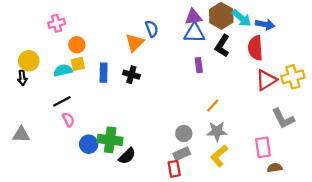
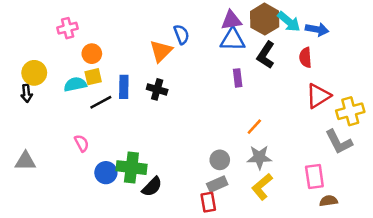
red semicircle: (255, 48) -> (305, 57), size x0.7
yellow cross: (293, 77) -> (350, 111), moved
black line: (62, 101) -> (101, 102), moved

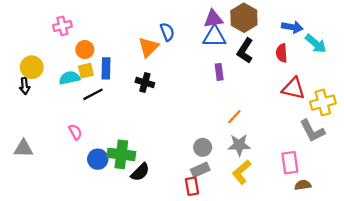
cyan arrow: (289, 22) -> (316, 44), moved
blue rectangle: (124, 87) -> (106, 68), moved
red triangle: (318, 96) -> (293, 88), turned 45

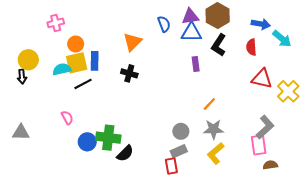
blue semicircle: (167, 32) -> (164, 24), moved
yellow square: (86, 71) -> (77, 63), size x1.5
yellow cross: (323, 103) -> (288, 91), turned -30
gray L-shape: (312, 131) -> (265, 127), moved, turned -105

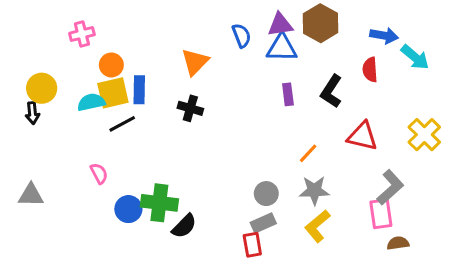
black L-shape: (219, 45) -> (331, 91), moved
red triangle: (262, 79) -> (362, 136), moved

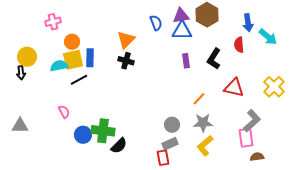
blue arrow: (384, 36) -> (248, 23), turned 72
black cross: (190, 108) -> (126, 61), moved

